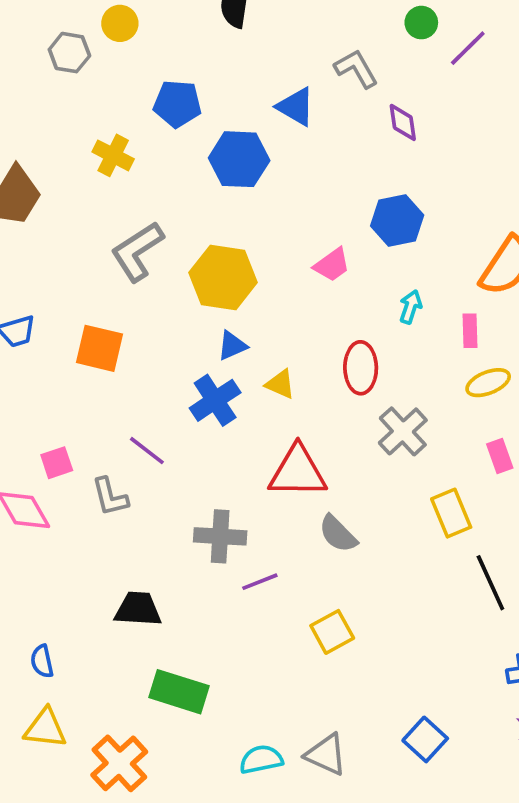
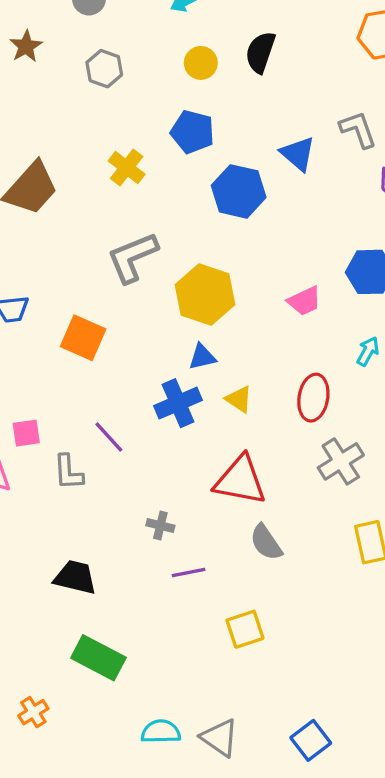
yellow circle: (120, 23) -> (201, 63), moved
gray cross: (220, 536) -> (160, 526), size x0.6
orange cross: (119, 763) -> (33, 712), size x0.6

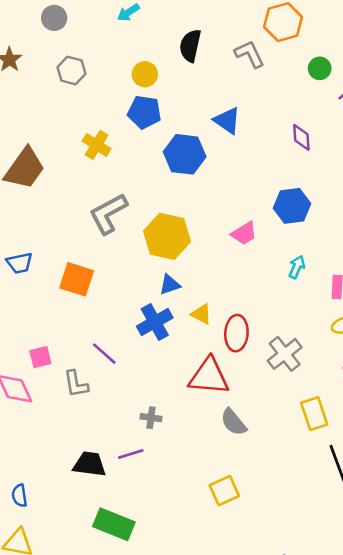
yellow circle: (201, 63) -> (145, 74), moved
gray L-shape: (358, 129) -> (250, 54), moved
red ellipse: (313, 398) -> (236, 333), moved
purple line: (189, 572) -> (131, 454), moved

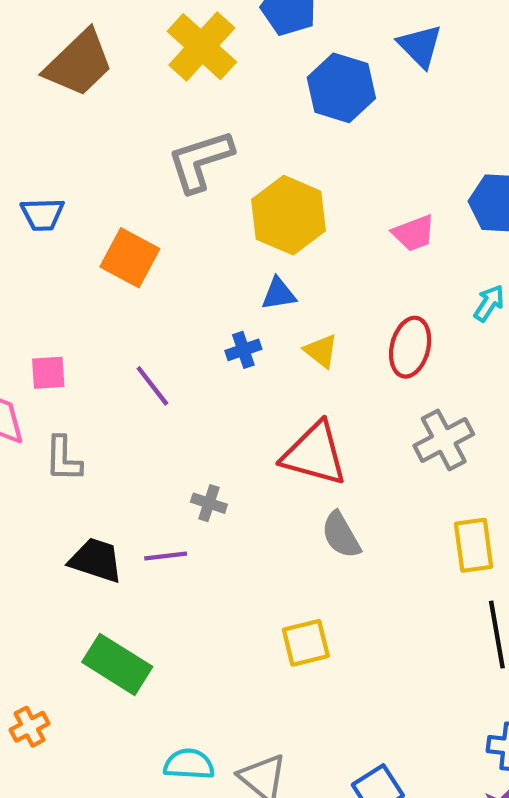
yellow cross: (97, 145) -> (202, 47), size x1.5
blue cross: (155, 322) -> (243, 350), size x0.6
red ellipse: (236, 333) -> (410, 347), moved
gray L-shape: (76, 384) -> (63, 459), moved

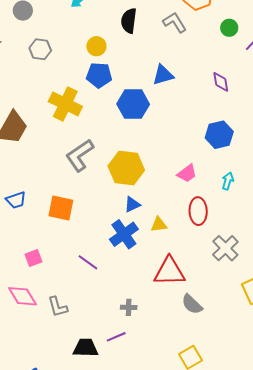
blue triangle: (420, 46) -> (163, 75), turned -45
pink trapezoid: (414, 233) -> (187, 173), moved
blue cross: (243, 350) -> (124, 234), size x1.8
yellow triangle: (321, 351) -> (159, 225), turned -30
pink square: (48, 373) -> (34, 258), moved

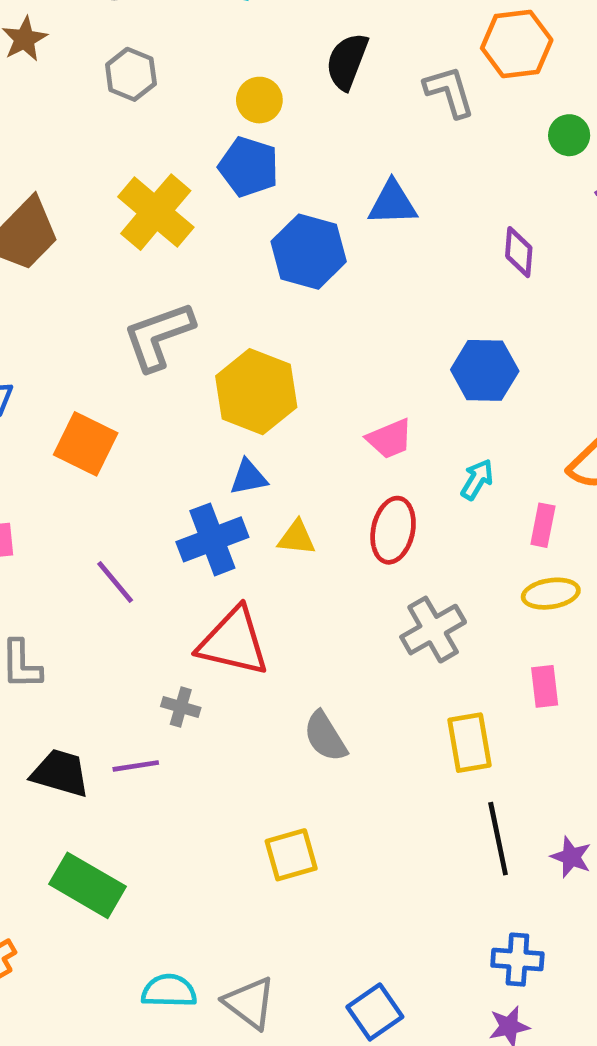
red triangle: (169, 271) -> (233, 642), moved

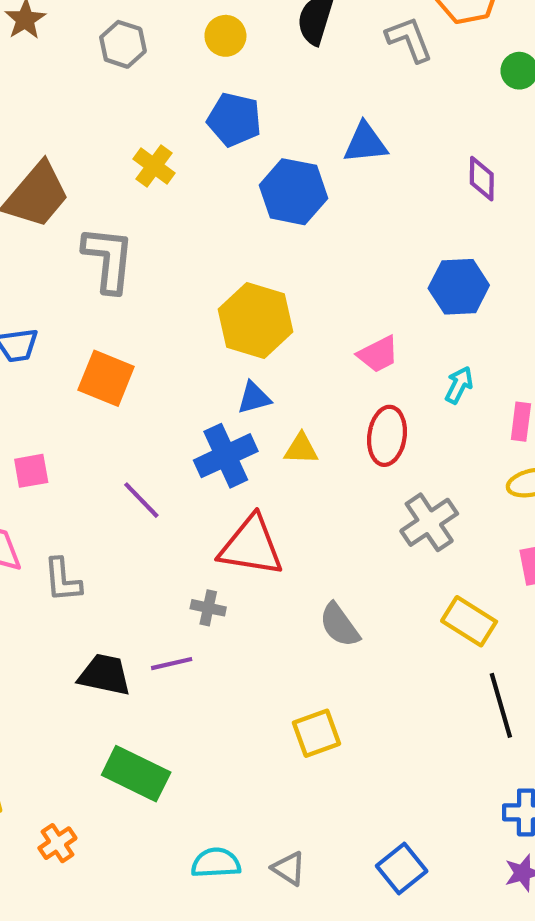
yellow circle: (259, 100) -> (225, 36), moved
yellow cross: (156, 212) -> (154, 166), size x0.6
gray L-shape: (159, 336) -> (108, 259), moved, turned 120
yellow rectangle: (469, 743) -> (469, 621), turned -44
gray triangle: (250, 1003) -> (289, 868), size x0.7

